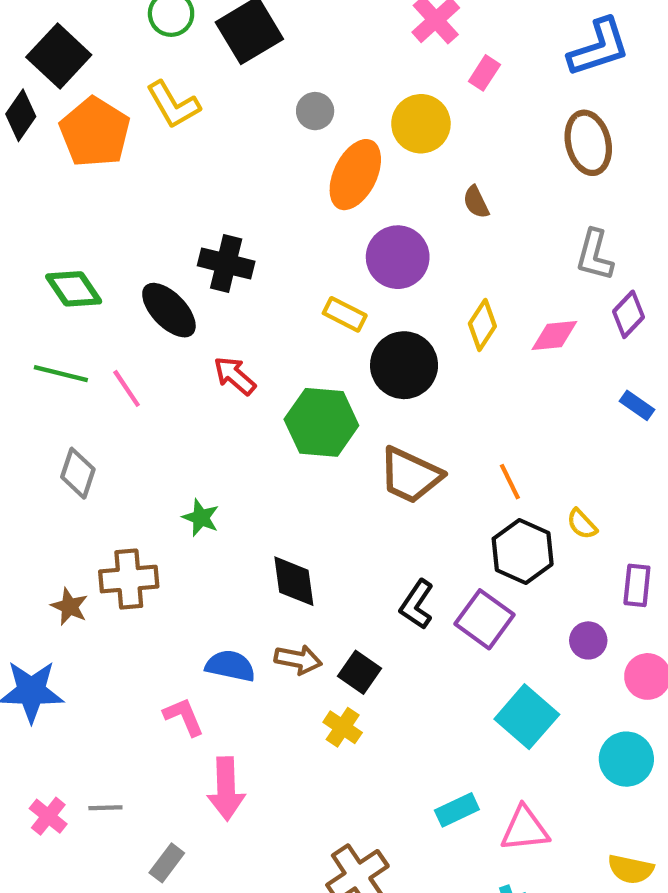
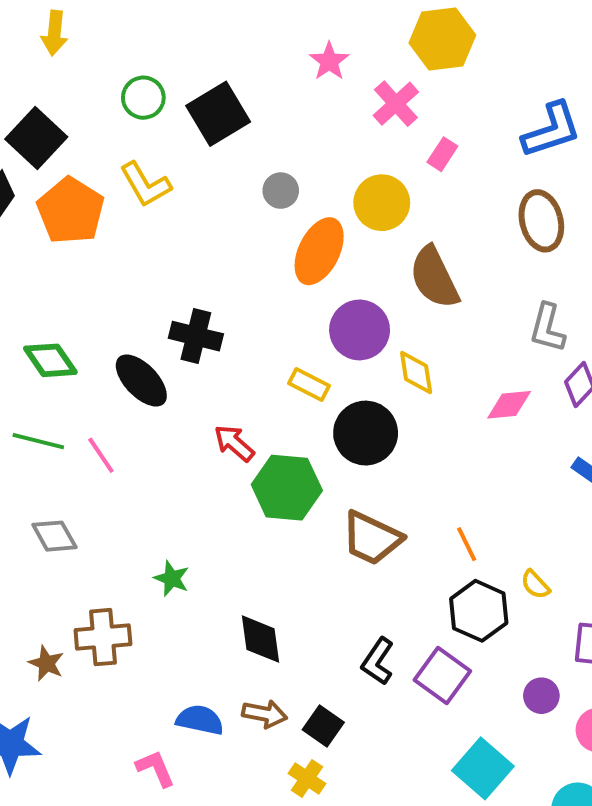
brown semicircle: (476, 202) -> (434, 277), size x2.0
yellow diamond: (482, 325) -> (416, 372), moved, turned -42
red arrow: (235, 376) -> (234, 443), moved
gray diamond: (78, 473) -> (54, 536), turned -48

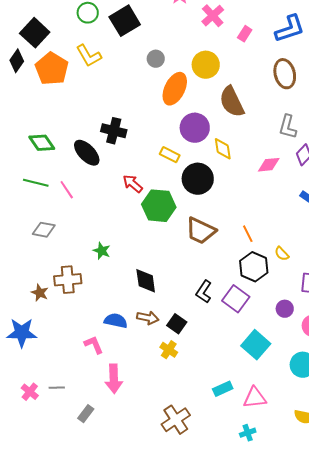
pink rectangle: (442, 154) -> (245, 34), moved
gray diamond: (54, 536) -> (44, 230), turned -50

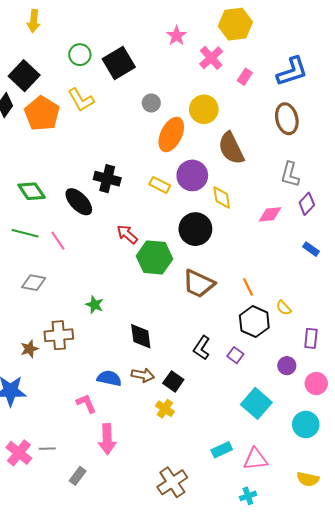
yellow rectangle: (170, 155) -> (160, 185), moved
brown star: (40, 293) -> (29, 349), turned 30
purple square: (236, 299) -> (235, 355), size x0.6
pink cross: (30, 392) -> (19, 453), size x1.4

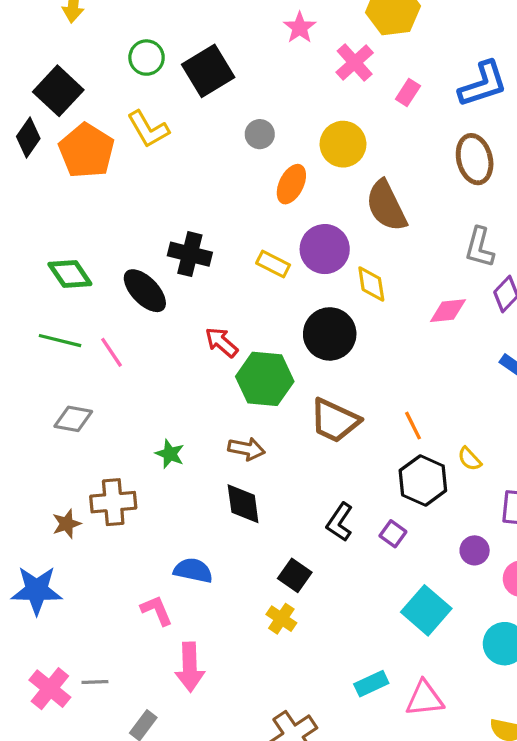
orange ellipse: (171, 134) -> (291, 184), size x0.7
brown arrow: (143, 375) -> (246, 449), moved

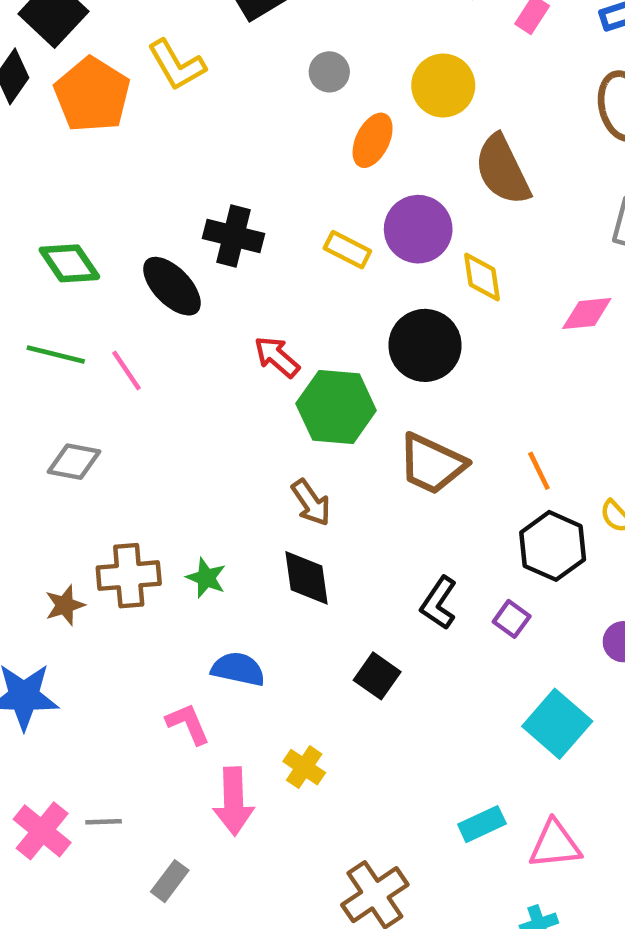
brown arrow: (246, 449) -> (311, 503), turned 44
green star: (170, 454) -> (206, 578), moved
yellow cross: (281, 619) -> (304, 767), moved

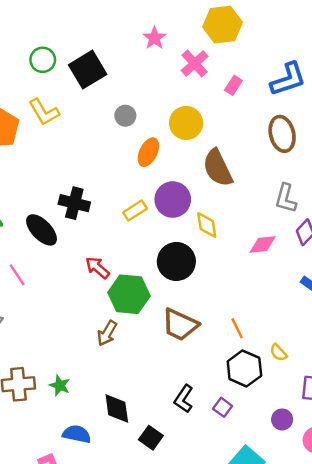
yellow rectangle: (347, 250) -> (135, 210), turned -60
brown arrow: (311, 503) -> (107, 333), moved, turned 65
black diamond: (306, 578) -> (117, 409), moved

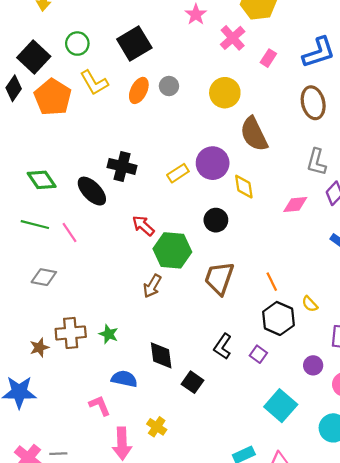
green circle: (43, 60) -> (77, 44), moved
orange ellipse: (148, 152) -> (139, 90), moved
black circle: (176, 262) -> (216, 220), size x0.7
brown trapezoid: (180, 325) -> (219, 278), turned 84

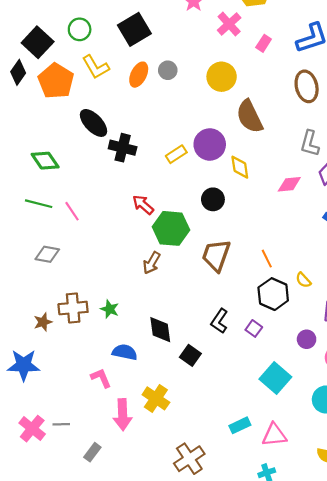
black ellipse: (92, 191) -> (94, 123), moved
yellow cross: (157, 427) -> (156, 398), size x1.4

